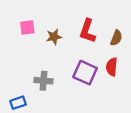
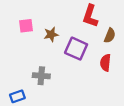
red L-shape: (87, 31) -> (90, 16), moved
purple square: (85, 73) -> (76, 49), moved

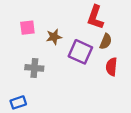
brown semicircle: (110, 36) -> (106, 41), moved
gray cross: (41, 76) -> (34, 68), moved

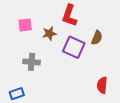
red L-shape: (95, 17) -> (69, 16), moved
red semicircle: (112, 67) -> (102, 85), moved

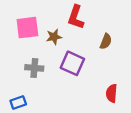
pink square: (25, 25) -> (27, 28), size x1.5
purple square: (74, 47) -> (72, 63), moved

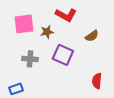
red L-shape: (76, 17) -> (66, 15), turned -80
brown semicircle: (106, 41) -> (92, 36), turned 32

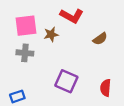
purple square: (63, 55) -> (66, 81), moved
gray cross: (30, 59) -> (25, 53), moved

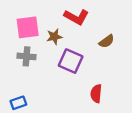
purple square: (66, 81) -> (71, 61), moved
red semicircle: (106, 88) -> (96, 94), moved

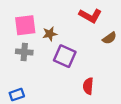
red L-shape: (76, 17) -> (90, 16), moved
brown semicircle: (107, 41) -> (109, 38), moved

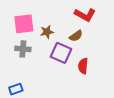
brown semicircle: (109, 38) -> (76, 36), moved
red semicircle: (88, 86) -> (83, 66), moved

